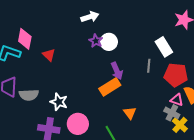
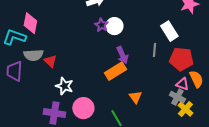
red triangle: (49, 55) -> (50, 61), moved
gray semicircle: (29, 95) -> (33, 55), moved

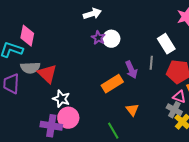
purple arrow: (122, 55) -> (131, 70), moved
red triangle: (50, 61) -> (47, 74), size x1.5
pink circle: (83, 108) -> (68, 118), moved

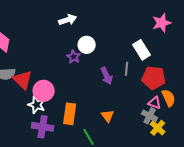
purple star: (98, 38) -> (74, 57), moved
orange rectangle: (112, 84) -> (70, 114), moved, turned -50
pink circle: (68, 118) -> (44, 91), moved
purple cross: (51, 126) -> (43, 127), moved

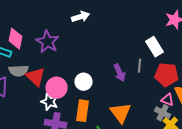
white circle: (87, 45) -> (84, 82), moved
purple star: (74, 57) -> (48, 42), moved, size x1.6
orange triangle: (108, 116) -> (120, 113), size x1.6

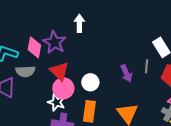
white arrow: (80, 17) -> (79, 23), moved, turned -72
pink diamond: (16, 39) -> (34, 47), moved
red triangle: (36, 77) -> (59, 71), moved

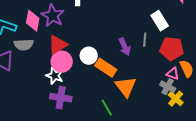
red triangle: (59, 71) -> (58, 45), turned 45
orange rectangle: (89, 111) -> (106, 68), moved, turned -65

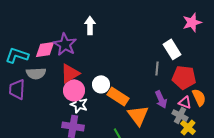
pink diamond: (33, 21) -> (45, 49), turned 70
purple arrow: (125, 47) -> (161, 99), moved
white star: (55, 76) -> (79, 104), moved

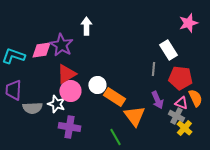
gray semicircle: (36, 73) -> (32, 108), moved
white star: (79, 104) -> (56, 104), moved

